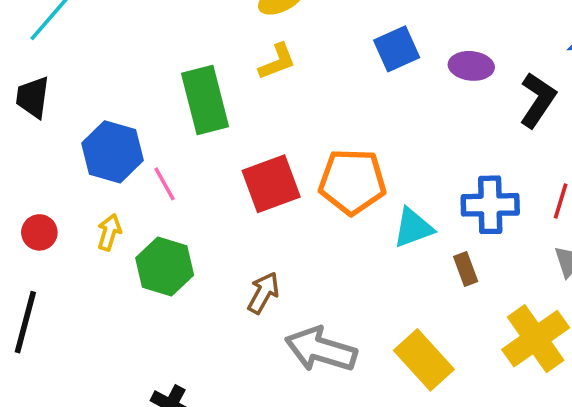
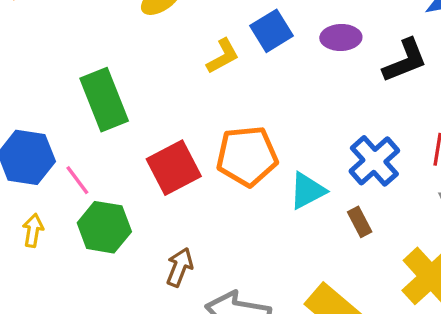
yellow L-shape: (277, 62) -> (223, 56), moved
black L-shape: (538, 100) -> (405, 61), turned 42
blue cross: (490, 205) -> (374, 161), turned -33
green hexagon: (165, 266) -> (104, 227), moved

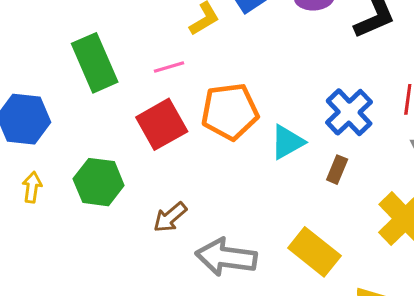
pink line: (77, 180) -> (169, 67), moved, turned -68
brown rectangle: (360, 222) -> (337, 170), turned 52
brown arrow: (180, 267) -> (170, 217), turned -150

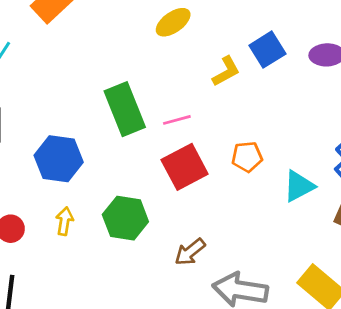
pink line: (169, 67) -> (177, 120), moved
orange pentagon: (230, 111) -> (247, 157), size x0.6

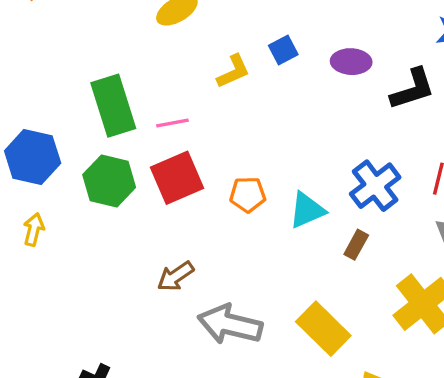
blue square: (267, 50) -> (283, 50), size x0.7
orange pentagon: (247, 157) -> (248, 195), moved
green hexagon: (125, 218) -> (109, 181), moved

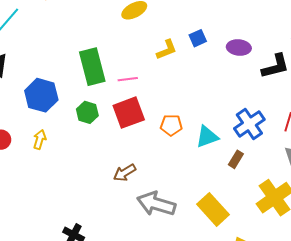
green hexagon: (109, 181) -> (87, 112), size x0.7

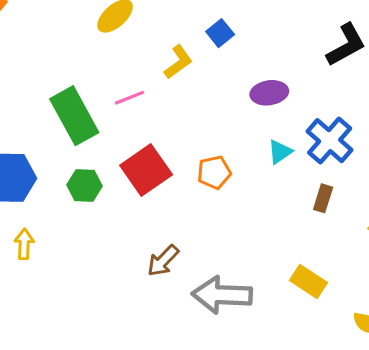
purple ellipse: (239, 48) -> (269, 93), moved
pink line: (128, 79) -> (130, 98), moved
cyan triangle: (207, 137) -> (280, 152), moved, size x0.7
yellow rectangle: (213, 209) -> (308, 281), size x0.7

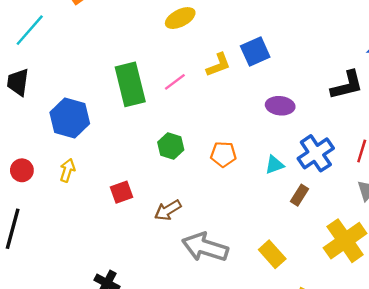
blue square: (220, 33) -> (255, 51), size x1.4
pink line: (130, 98) -> (175, 82), turned -30
cyan triangle: (280, 152) -> (274, 165), moved
red square: (146, 170) -> (121, 192), moved, size x0.6
green hexagon: (84, 186) -> (171, 146), moved

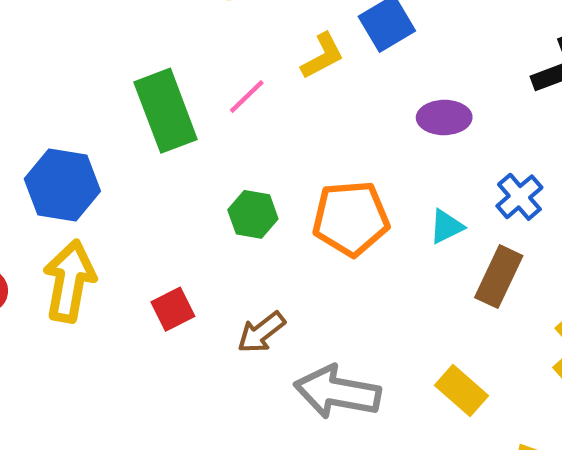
blue cross: (316, 153) -> (519, 197), size x0.7
orange pentagon: (223, 154) -> (351, 218), size x1.6
yellow arrow: (67, 170) -> (69, 281), size x1.8
brown rectangle: (300, 195) -> (499, 277), size x1.5

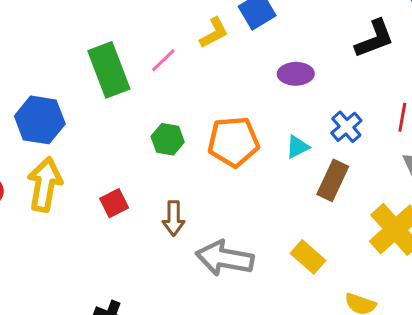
brown arrow: (261, 332) -> (174, 218), turned -52

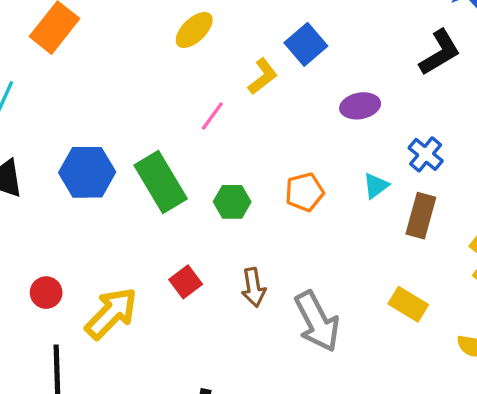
green rectangle: (109, 70) -> (161, 182), moved
blue hexagon: (40, 120) -> (87, 172), moved
orange pentagon: (233, 142) -> (305, 192), size x0.7
yellow arrow: (45, 184) -> (111, 313), moved, turned 44
gray arrow: (225, 258) -> (317, 321), turned -118

